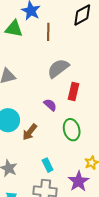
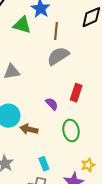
gray semicircle: (58, 68) -> (58, 56), moved
brown arrow: (30, 132) -> (29, 129), turned 60

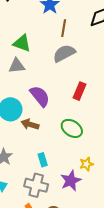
green triangle: (22, 25) -> (22, 43), moved
purple semicircle: (52, 104) -> (40, 96), moved, size x1.6
green ellipse: (71, 130) -> (72, 128), turned -50

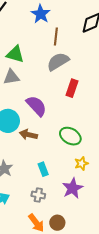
red rectangle: (79, 91) -> (72, 88), moved
yellow star: (86, 164) -> (81, 163), moved
gray cross: (36, 185) -> (38, 195), size x0.6

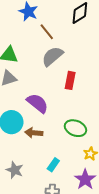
brown line: (56, 37) -> (47, 32), turned -36
cyan rectangle: (43, 169) -> (53, 165), turned 64

